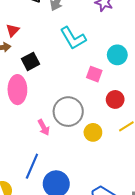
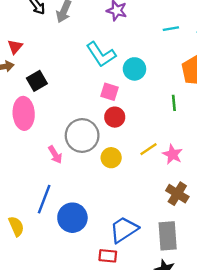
cyan L-shape: (73, 38) -> (101, 54), moved
red circle: (115, 99) -> (115, 117), moved

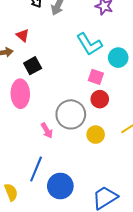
red triangle: (15, 47) -> (23, 35), moved, turned -32

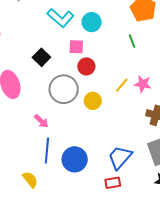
black square: (33, 66) -> (41, 57), moved
pink arrow: (47, 131) -> (41, 121), moved

